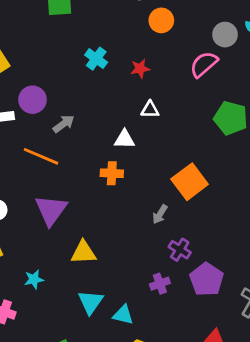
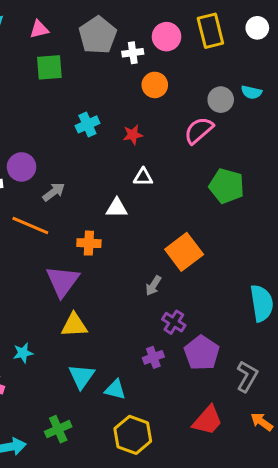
cyan cross: (96, 59) -> (87, 124), turned 30
orange cross: (112, 173) -> (89, 243), moved
purple triangle: (51, 210) -> (63, 281), moved

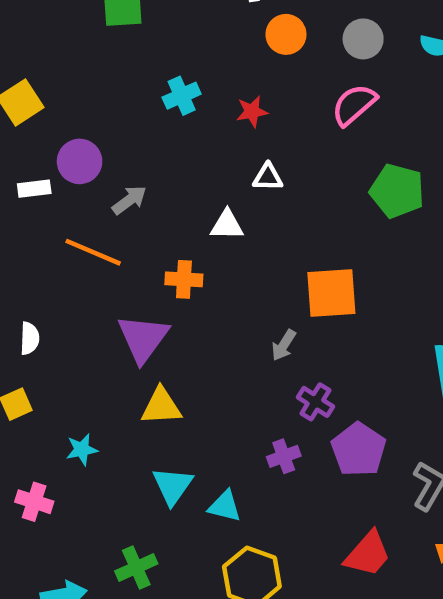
gray circle: (221, 100) -> (363, 39), moved
orange square: (184, 252) -> (331, 293), turned 33

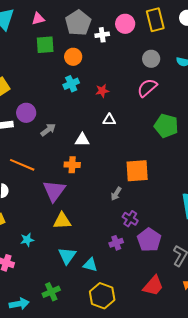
orange circle: (286, 34) -> (73, 57), moved
white triangle: (227, 225) -> (82, 140), moved
orange line: (93, 252) -> (22, 165), moved

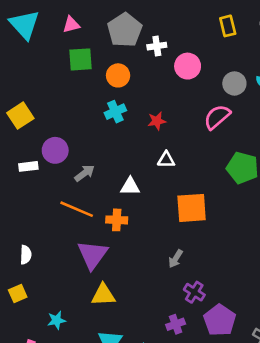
yellow rectangle: (155, 20) -> (228, 26), size x0.7
pink circle: (125, 24) -> (188, 66), moved
gray circle: (151, 59) -> (234, 83), moved
orange line: (22, 165) -> (77, 209), moved
orange square: (137, 171) -> (192, 208), moved

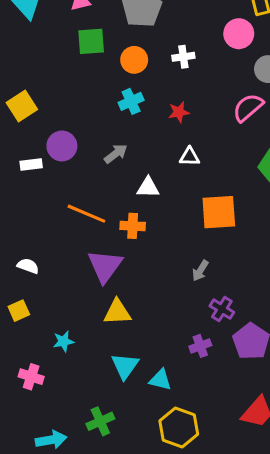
white cross: (157, 46) -> (183, 57), moved
pink circle: (188, 66) -> (239, 34), moved
gray arrow: (85, 173) -> (116, 154), moved
white semicircle: (26, 255) -> (28, 266), turned -72

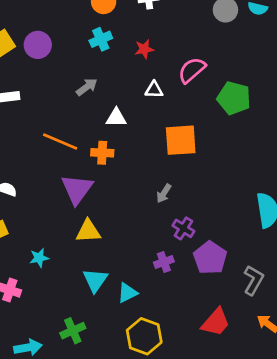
pink semicircle: (248, 108) -> (192, 70), moved
purple circle: (62, 146) -> (38, 45), moved
cyan triangle: (160, 380) -> (127, 293), turned -40

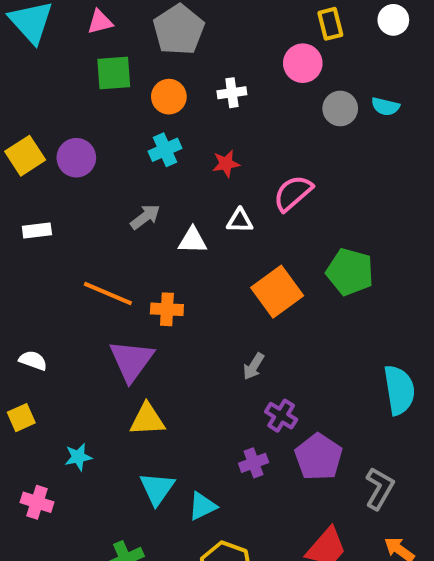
green pentagon: (234, 98) -> (350, 272), moved
white triangle: (116, 118) -> (193, 240), moved
orange square: (181, 140) -> (277, 292), turned -32

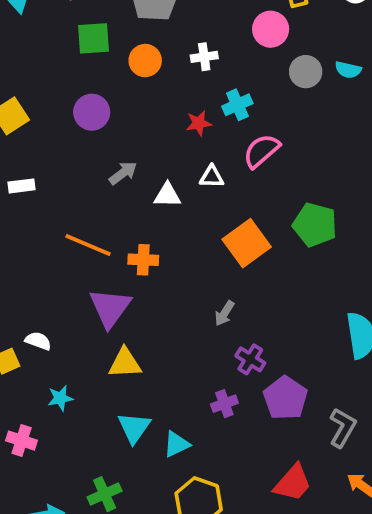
cyan cross: (165, 150) -> (237, 105), moved
purple circle: (76, 158) -> (92, 112), moved
white semicircle: (33, 360) -> (38, 341), moved

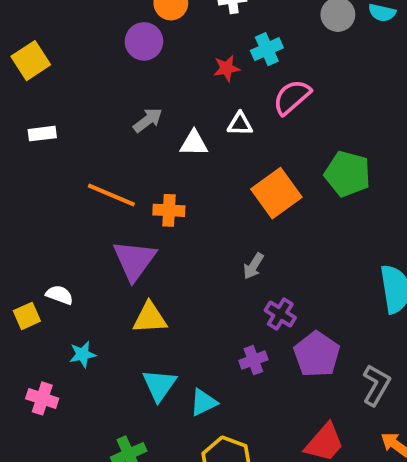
purple circle: (92, 112) -> (144, 41), moved

